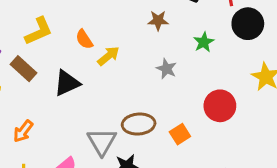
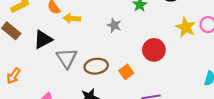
yellow arrow: (108, 56) -> (72, 18), turned -133
gray triangle: (102, 142) -> (67, 58), moved

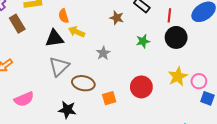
gray star: (114, 25) -> (103, 53), moved
black triangle: (43, 39) -> (54, 38), moved

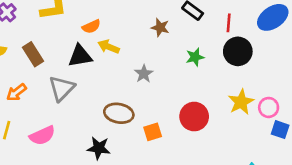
orange semicircle: (64, 16) -> (91, 27), turned -96
brown rectangle: (17, 24) -> (33, 54), moved
gray triangle: (59, 66) -> (62, 88), moved

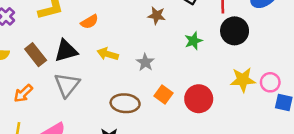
yellow arrow: (109, 47) -> (108, 54), moved
black triangle: (80, 56) -> (66, 51), moved
yellow star: (241, 102) -> (243, 80), turned 30
orange square: (153, 132) -> (163, 95), moved, turned -30

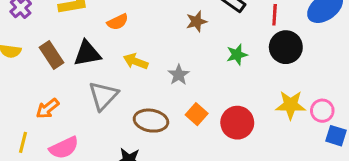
brown star: (157, 16) -> (196, 21), turned -30
gray triangle: (67, 85) -> (103, 96), moved
orange arrow: (23, 93) -> (48, 108), moved

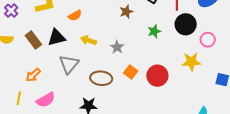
pink circle: (322, 111) -> (208, 40), moved

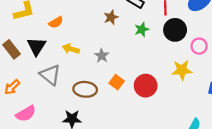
green star: (154, 31) -> (142, 29), moved
black triangle: (57, 37) -> (36, 46), turned -42
gray triangle: (69, 64) -> (50, 75), turned -30

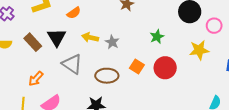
green star: (142, 29) -> (157, 37), moved
gray star: (102, 56) -> (112, 42), moved

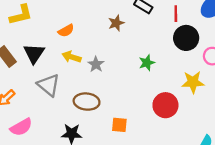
orange semicircle: (74, 13) -> (66, 31), moved
orange square: (137, 66) -> (119, 125), moved, turned -32
red circle: (165, 68) -> (165, 105), moved

